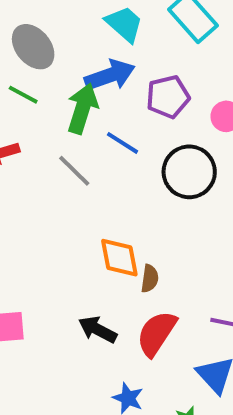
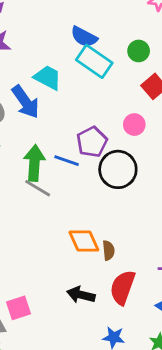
blue arrow: (110, 75) -> (25, 102), moved, turned 88
purple pentagon: (168, 97) -> (92, 142), moved
green arrow: (82, 108) -> (34, 163), moved

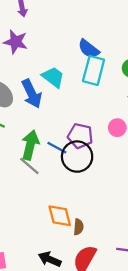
cyan rectangle: (94, 61) -> (94, 70), turned 60
purple pentagon: (92, 142) -> (80, 136), turned 30
black circle: (118, 169) -> (77, 157), moved

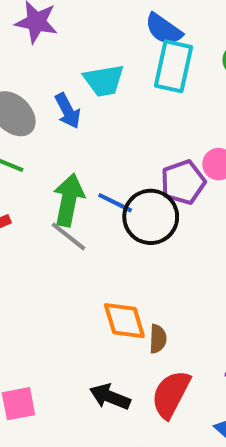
cyan trapezoid: (53, 77) -> (104, 80), turned 135
blue arrow: (32, 94) -> (68, 111), size x0.7
purple pentagon: (80, 136) -> (183, 182), moved, turned -30

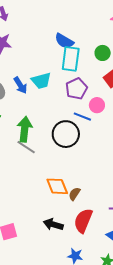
cyan trapezoid: (104, 80) -> (41, 81), moved
purple pentagon: (183, 182) -> (77, 89), moved
blue line: (115, 203) -> (82, 117), moved
brown semicircle: (158, 339) -> (74, 194), turned -144

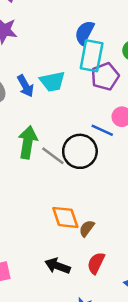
blue semicircle: (64, 41) -> (85, 32), turned 84
purple pentagon: (77, 89) -> (105, 77), moved
gray line: (26, 147) -> (53, 156), moved
red semicircle: (83, 221) -> (96, 263), size x0.7

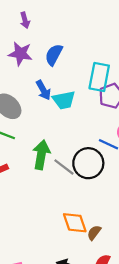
blue semicircle: (85, 32) -> (54, 55), moved
blue arrow: (25, 86) -> (43, 90), moved

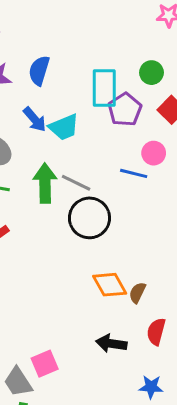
green arrow: (41, 155) -> (45, 183), moved
black circle: (88, 163) -> (89, 218), moved
gray line: (64, 167) -> (76, 183), moved

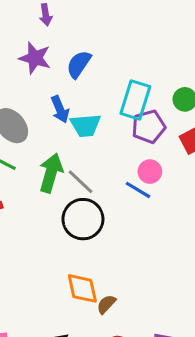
pink circle: (154, 153) -> (150, 172), moved

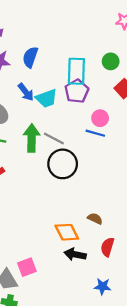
purple pentagon: (149, 127) -> (77, 91), moved
orange diamond: (82, 288) -> (67, 232), moved
brown semicircle: (106, 304) -> (95, 219), turned 88

